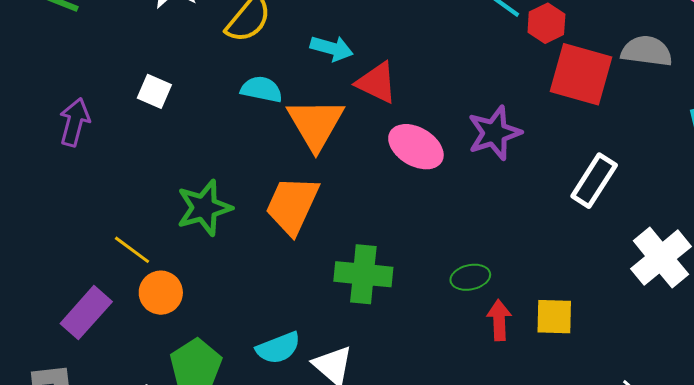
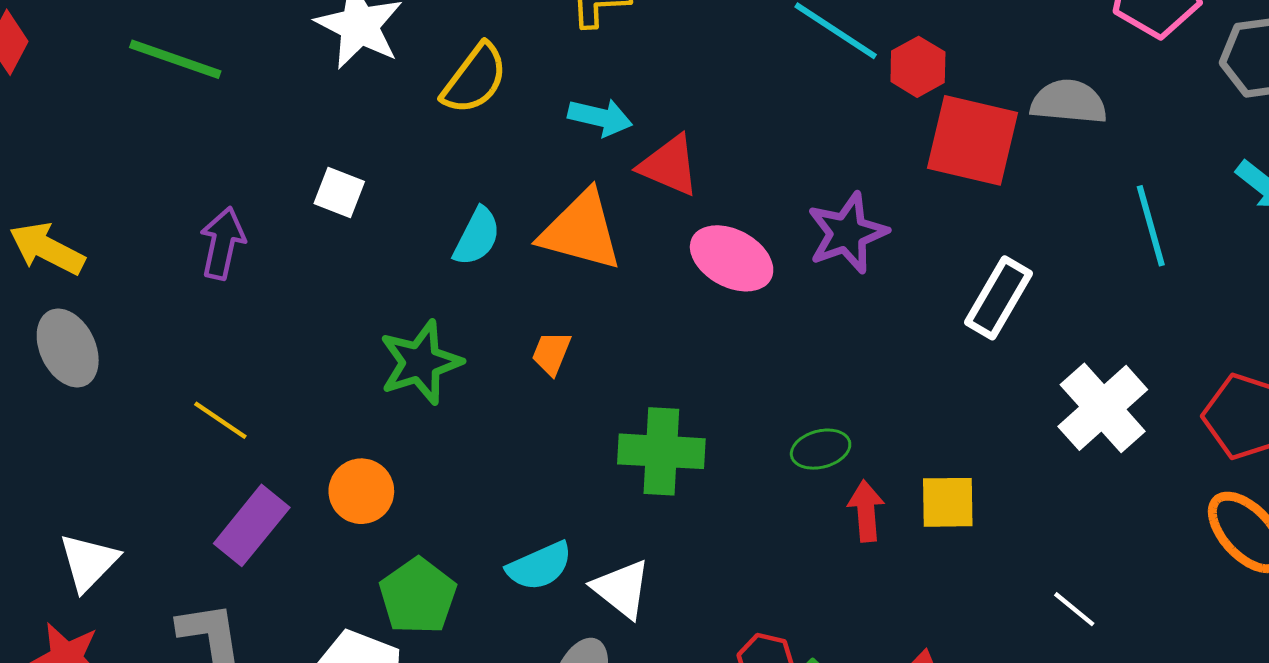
cyan semicircle: (262, 89) -> (477, 237), moved, turned 108
orange triangle: (316, 124) -> (581, 231), turned -42
orange trapezoid: (292, 205) -> (551, 353), size x0.5
yellow line: (132, 250) -> (220, 420), moved

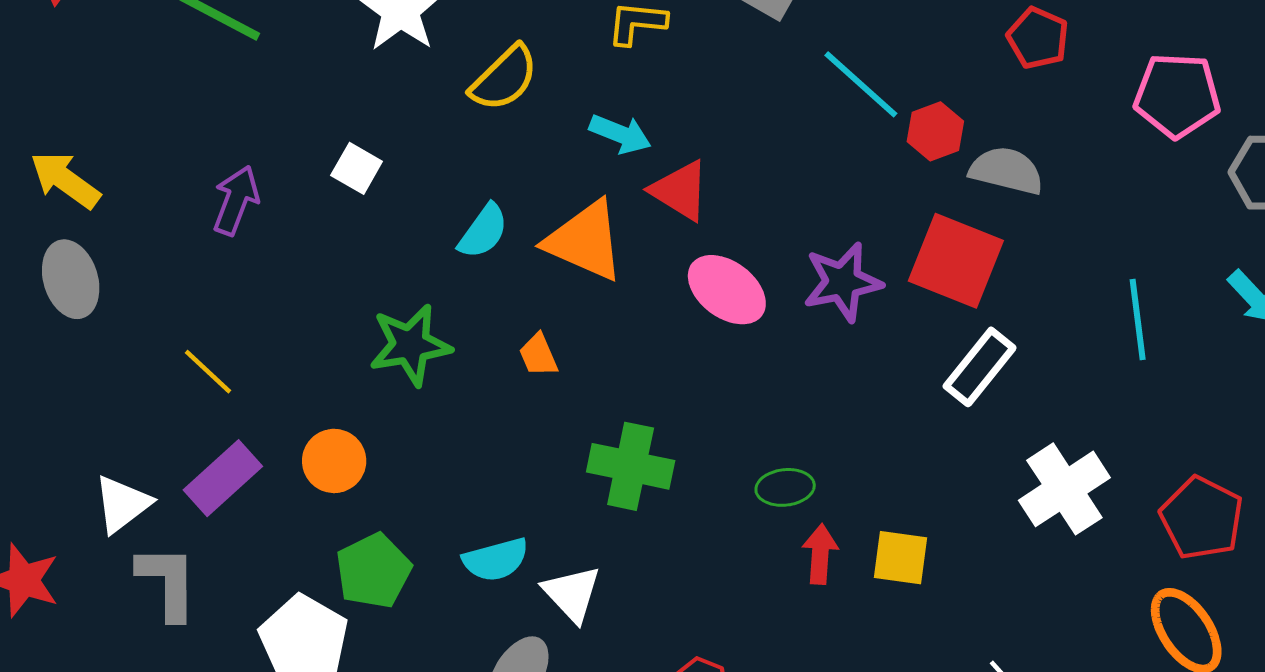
gray semicircle: (1069, 102) -> (1006, 171), moved
red square: (972, 140) -> (956, 261), moved
orange trapezoid: (551, 353) -> (538, 355), turned -54
white triangle: (89, 562) -> (122, 504), moved

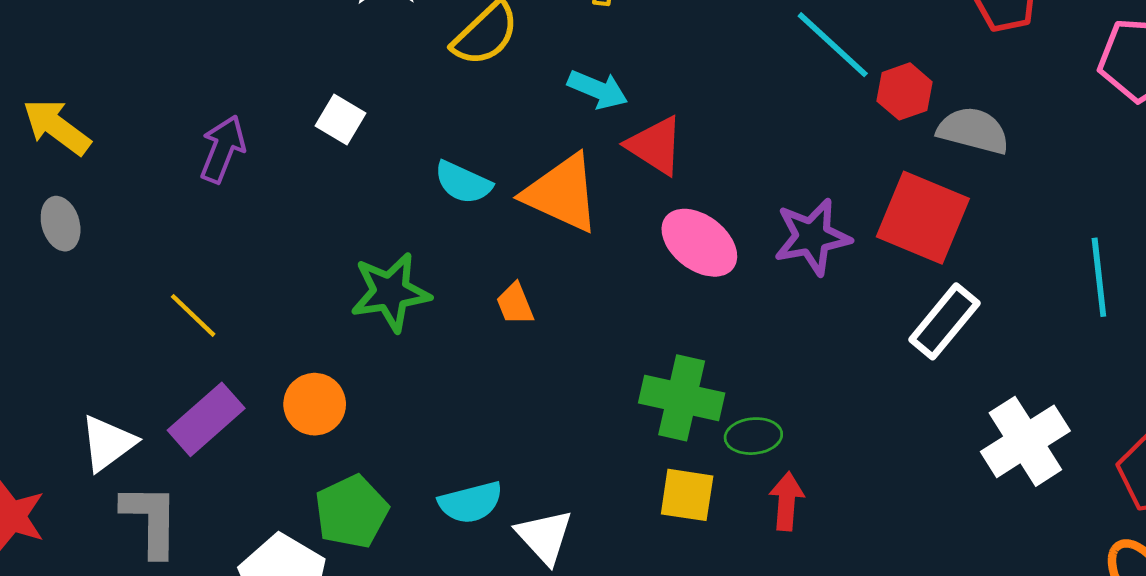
cyan semicircle: (483, 231) -> (463, 183), turned 78
gray ellipse: (71, 279) -> (61, 224), size x0.7
green cross: (631, 466) -> (682, 398), moved
yellow square: (900, 558) -> (687, 495), moved

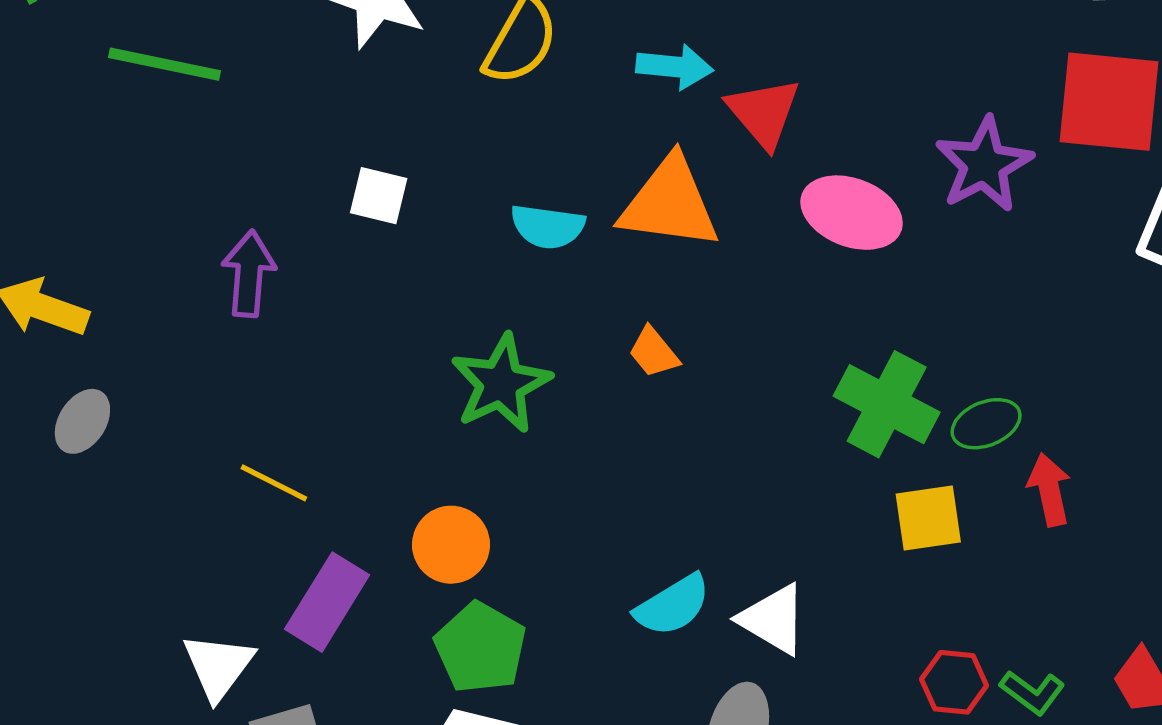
red triangle: (655, 146) -> (764, 113), turned 34
gray ellipse: (61, 224) -> (82, 421), turned 66
green cross: (682, 398) -> (887, 404), turned 32
green pentagon: (351, 512) -> (480, 648), moved

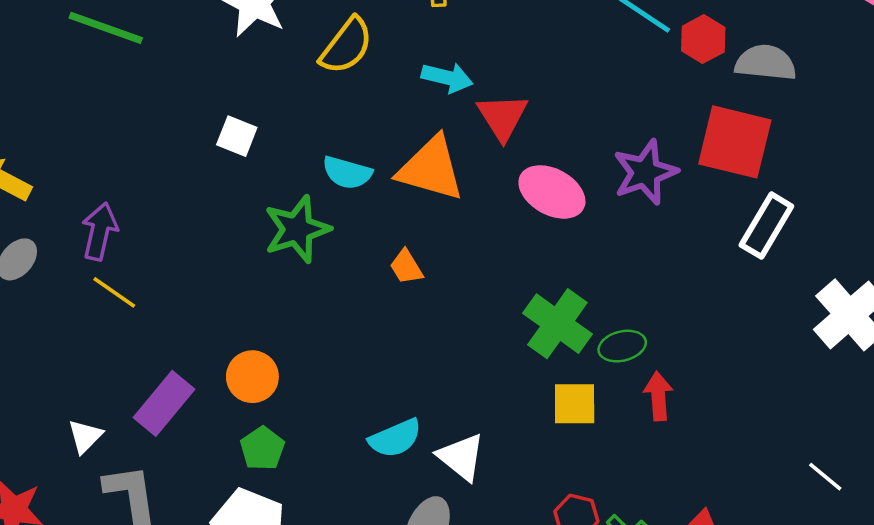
purple arrow: (249, 274) -> (100, 231), moved
green star: (501, 384) -> (297, 229), moved
yellow line: (274, 483) -> (114, 292), moved
green pentagon: (480, 648) -> (262, 448), size x0.7
white triangle: (218, 666) -> (85, 436), size x0.7

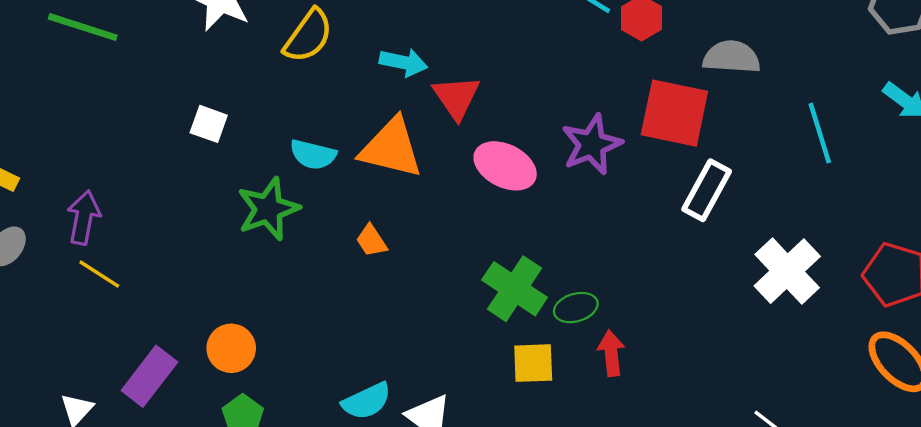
gray semicircle: (766, 63) -> (732, 57), moved

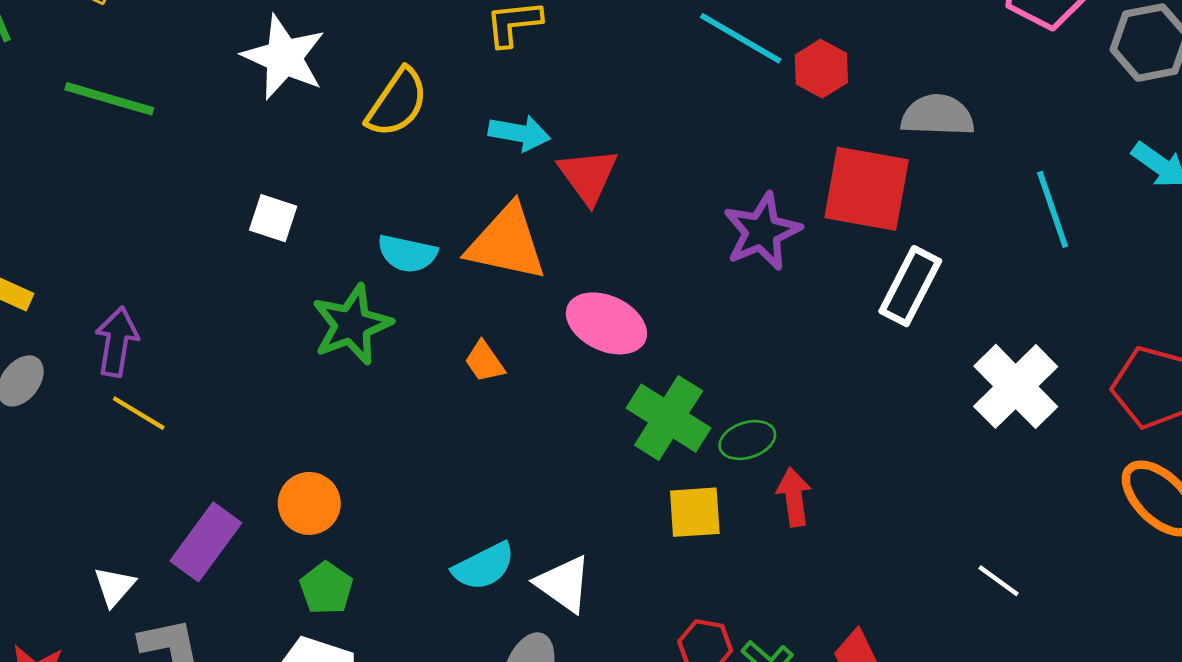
pink ellipse: (505, 166) -> (606, 323), moved

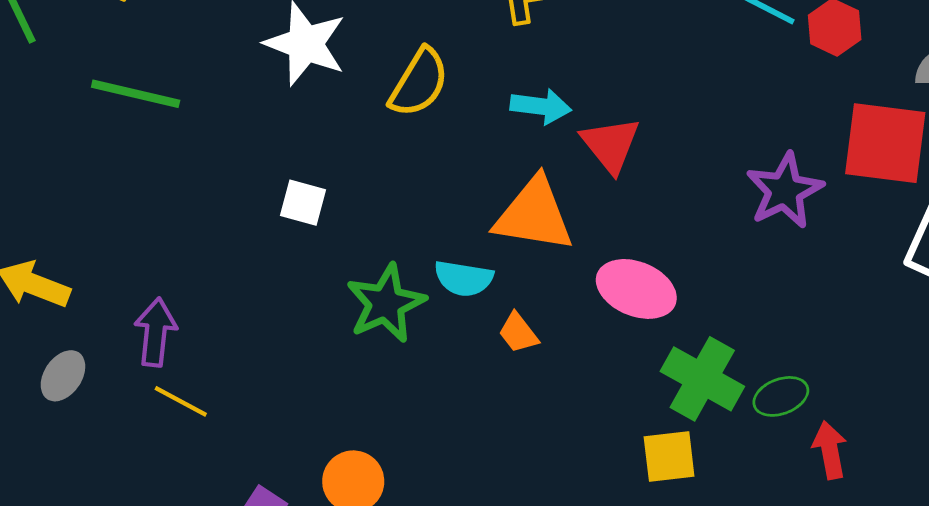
cyan semicircle: (407, 254) -> (464, 278), moved
yellow square: (695, 512) -> (669, 456), moved

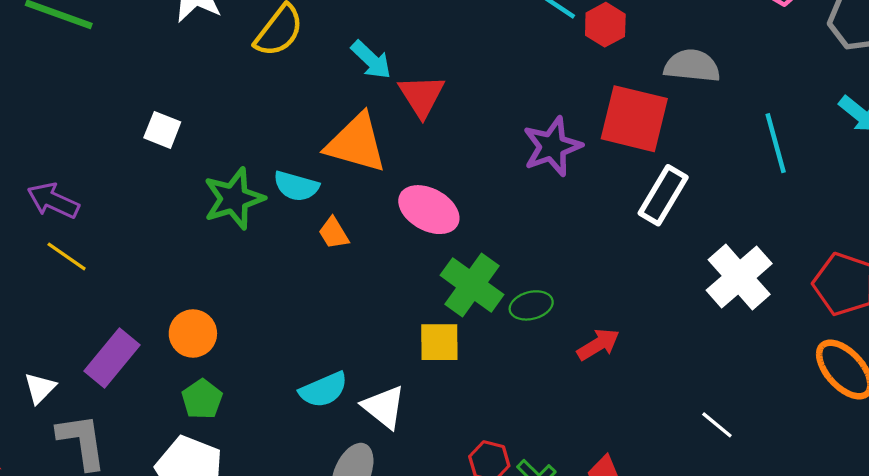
cyan arrow: (541, 106) -> (371, 60), turned 30
white square: (303, 203) -> (162, 130), moved
purple arrow: (156, 332) -> (53, 201), turned -78
red arrow: (830, 450) -> (598, 345), moved, turned 63

